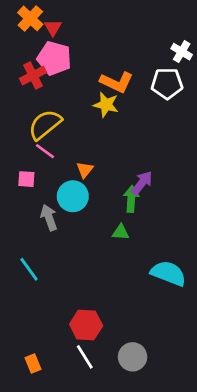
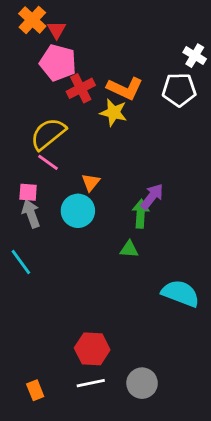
red cross: (33, 75) -> (81, 88), moved
gray arrow: (49, 217) -> (31, 214), moved
cyan line: (29, 269) -> (21, 262), moved
white line: (85, 357) -> (91, 383), turned -70

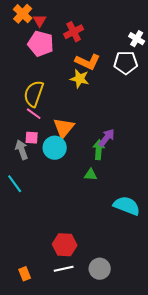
red cross: (81, 88) -> (74, 32), moved
yellow semicircle: (48, 134) -> (34, 94), turned -32
orange triangle: (91, 182) -> (64, 128), size x1.6
pink square: (28, 192) -> (32, 138), moved

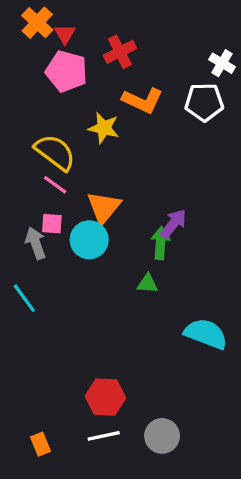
yellow star: (80, 79) -> (104, 128), moved
yellow semicircle: (34, 94) -> (55, 152), turned 108

